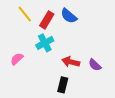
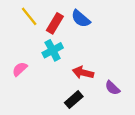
purple semicircle: (95, 65) -> (112, 88), moved
black rectangle: (63, 85) -> (74, 100), turned 35

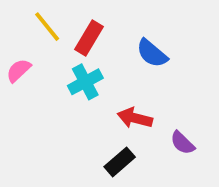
blue semicircle: (81, 19) -> (152, 53), moved
pink semicircle: (20, 69) -> (19, 70), moved

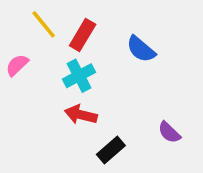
red arrow: (135, 118) -> (81, 115), moved

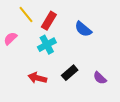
red arrow: (81, 115) -> (37, 78), moved
black rectangle: (111, 150) -> (70, 73), moved

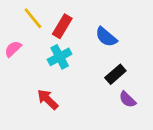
black rectangle: (70, 73) -> (115, 74), moved
red arrow: (37, 78) -> (48, 99), turned 30

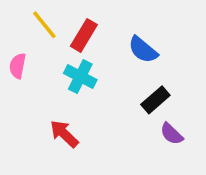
pink semicircle: (13, 49) -> (18, 66), turned -36
cyan cross: (60, 57) -> (80, 77), turned -35

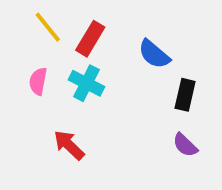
pink semicircle: (18, 66) -> (38, 81), moved
black rectangle: (155, 100) -> (185, 95), moved, turned -36

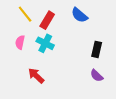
blue semicircle: (154, 54) -> (79, 15), moved

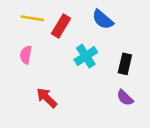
yellow line: (25, 14) -> (32, 18), turned -42
cyan cross: (45, 43) -> (86, 56), moved, turned 30

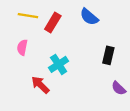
cyan cross: (86, 56) -> (59, 64), moved
purple semicircle: (125, 98) -> (119, 88), moved

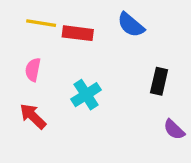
red rectangle: (53, 22) -> (78, 33), turned 66
red arrow: (40, 85) -> (33, 116), moved

